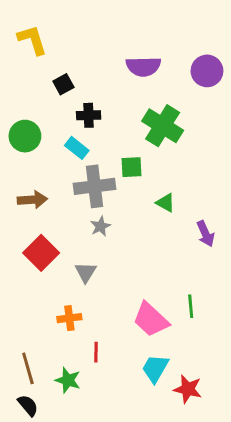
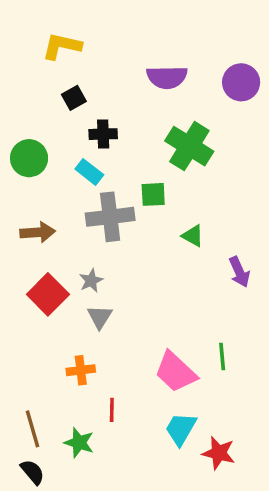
yellow L-shape: (32, 40) -> (62, 46), moved, turned -60
gray star: (100, 226) -> (91, 281), moved

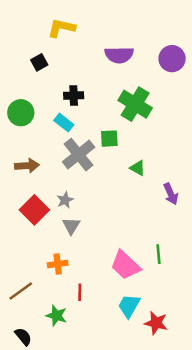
yellow L-shape: (62, 46) -> (61, 28), moved
black square: (74, 98) -> (39, 62), moved
gray cross: (110, 217) -> (79, 155), turned -32
brown line: (32, 429) -> (21, 291), moved, turned 70

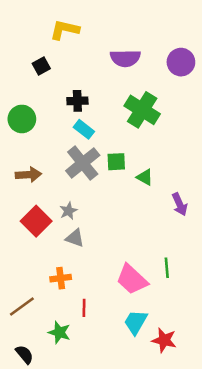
cyan rectangle: (64, 123) -> (84, 129), moved
green square: (109, 139) -> (116, 162), moved
gray triangle: (71, 226) -> (75, 238), turned -42

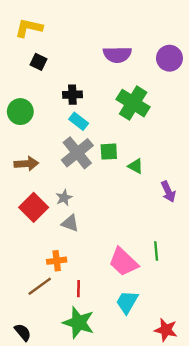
yellow L-shape: (65, 30) -> (29, 28), moved
black square: (41, 66) -> (38, 62), turned -35
brown line: (22, 307) -> (40, 286), moved
green star: (59, 332) -> (79, 323), moved, size x1.5
red star: (164, 340) -> (166, 330), moved

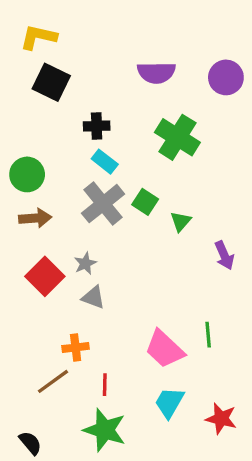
black square: (38, 62) -> (51, 82), size x1.6
green circle: (20, 112) -> (27, 174), moved
green square: (109, 152) -> (145, 202), turned 36
green triangle: (136, 166) -> (181, 221), turned 42
red star: (166, 330) -> (221, 419), moved

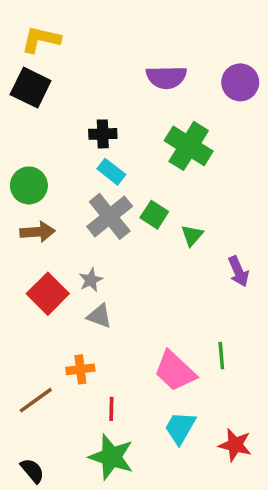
black square: (51, 82) -> (31, 88), moved
brown line: (53, 381) -> (36, 400), moved

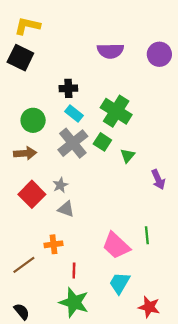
green cross: (189, 146) -> (116, 111), moved
green circle: (29, 185) -> (33, 120), moved
red star: (235, 445) -> (149, 307), moved

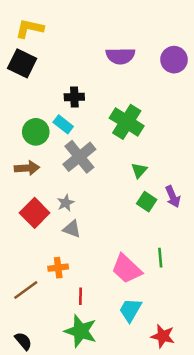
cyan rectangle: (74, 113) -> (63, 124), moved
green square: (102, 142) -> (147, 202), moved

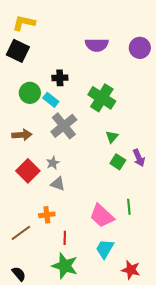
green circle: (36, 132) -> (30, 93), moved

